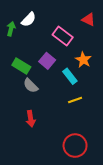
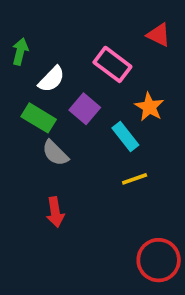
white semicircle: (29, 19) -> (52, 79), moved
red circle: (75, 146) -> (159, 260), moved

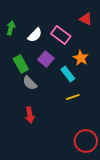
white semicircle: (52, 79) -> (35, 35), moved
green rectangle: (39, 118) -> (21, 64), turned 30

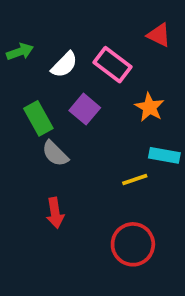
green arrow: (11, 28) -> (20, 52), turned 56
cyan rectangle: (68, 74) -> (164, 155), moved, turned -42
red circle: (86, 141) -> (133, 244), moved

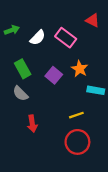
orange star: (150, 107) -> (80, 69), moved
purple square: (85, 109) -> (54, 75), moved
gray semicircle: (55, 154) -> (20, 94), moved
yellow line: (135, 179) -> (76, 115), moved

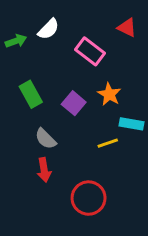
white semicircle: (38, 38) -> (49, 29), moved
gray semicircle: (20, 94) -> (46, 139), moved
yellow line: (76, 115) -> (108, 143), moved
red circle: (77, 142) -> (89, 198), moved

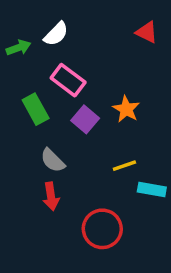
pink rectangle: (90, 51) -> (68, 80), moved
cyan rectangle: (131, 124) -> (152, 190), moved

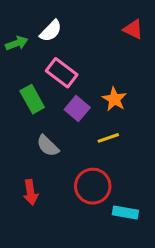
yellow line: (124, 166) -> (108, 138), moved
cyan rectangle: (152, 190) -> (125, 213), moved
red arrow: (51, 196) -> (31, 192), moved
red circle: (102, 229) -> (93, 186), moved

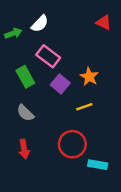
gray semicircle: (48, 146) -> (25, 113), moved

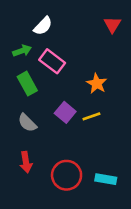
red triangle: (104, 22) -> (112, 25), turned 35
green arrow: (13, 33) -> (22, 51), moved
purple square: (60, 84) -> (65, 112), moved
red circle: (72, 144) -> (67, 175), moved

